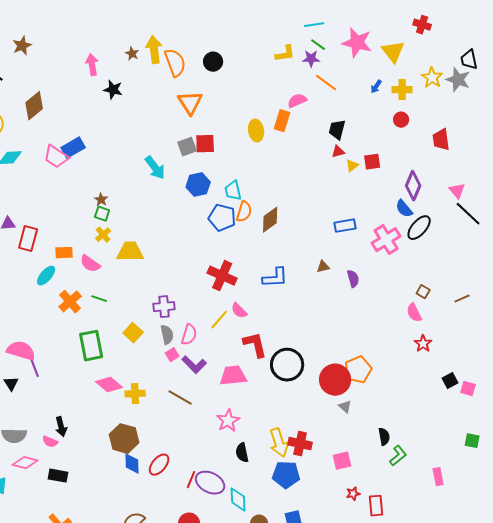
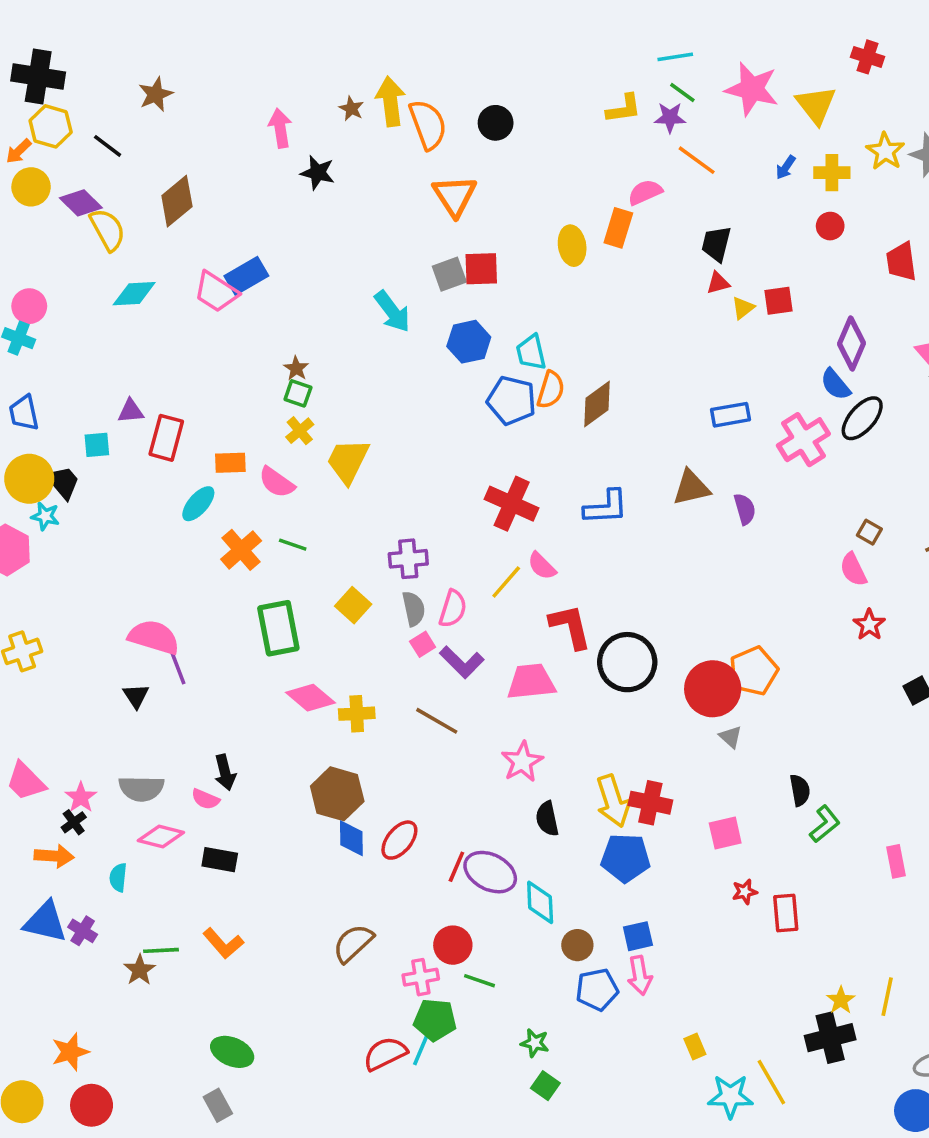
yellow trapezoid: (130, 252) -> (348, 461), turned -64
brown triangle: (323, 267) -> (691, 488), size x1.6

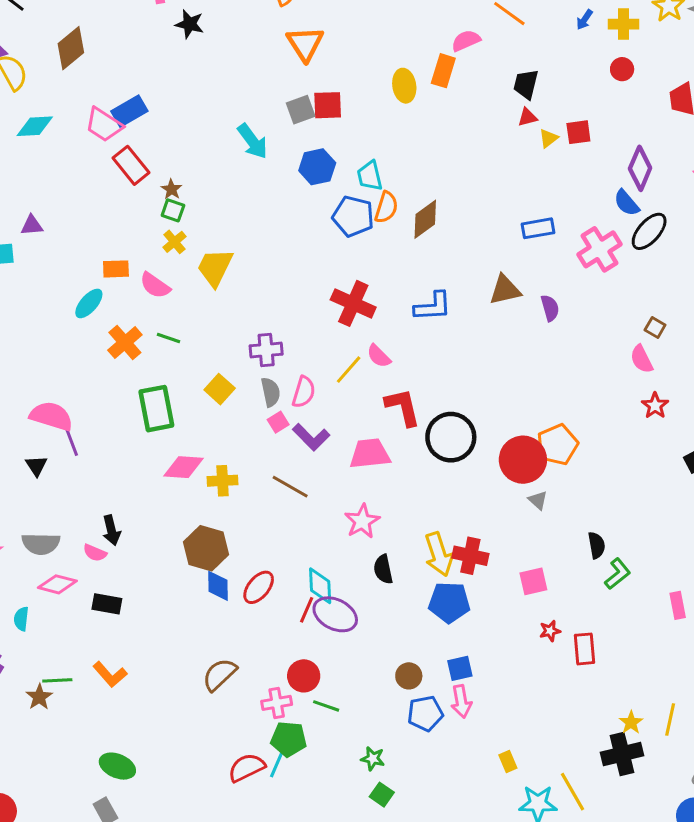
red rectangle: (166, 438) -> (131, 165), moved, turned -54
pink diamond: (310, 698) -> (183, 467), turned -36
cyan diamond: (540, 902) -> (320, 586), moved

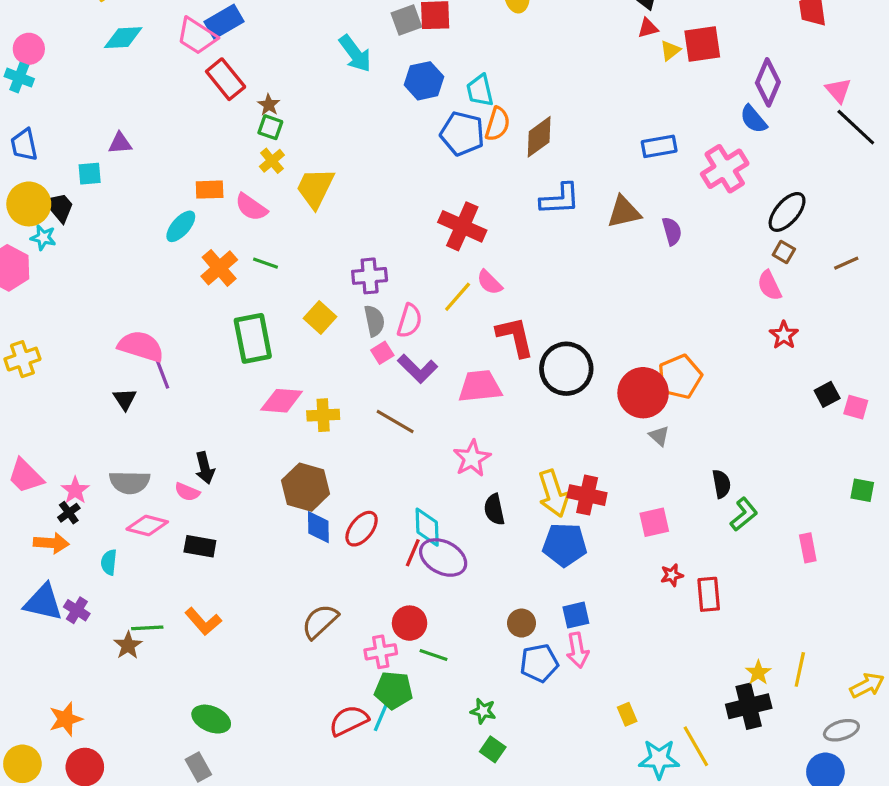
red square: (578, 132) -> (702, 44), size x1.4
black ellipse: (649, 231) -> (787, 212), moved
blue L-shape: (433, 306) -> (560, 199), moved

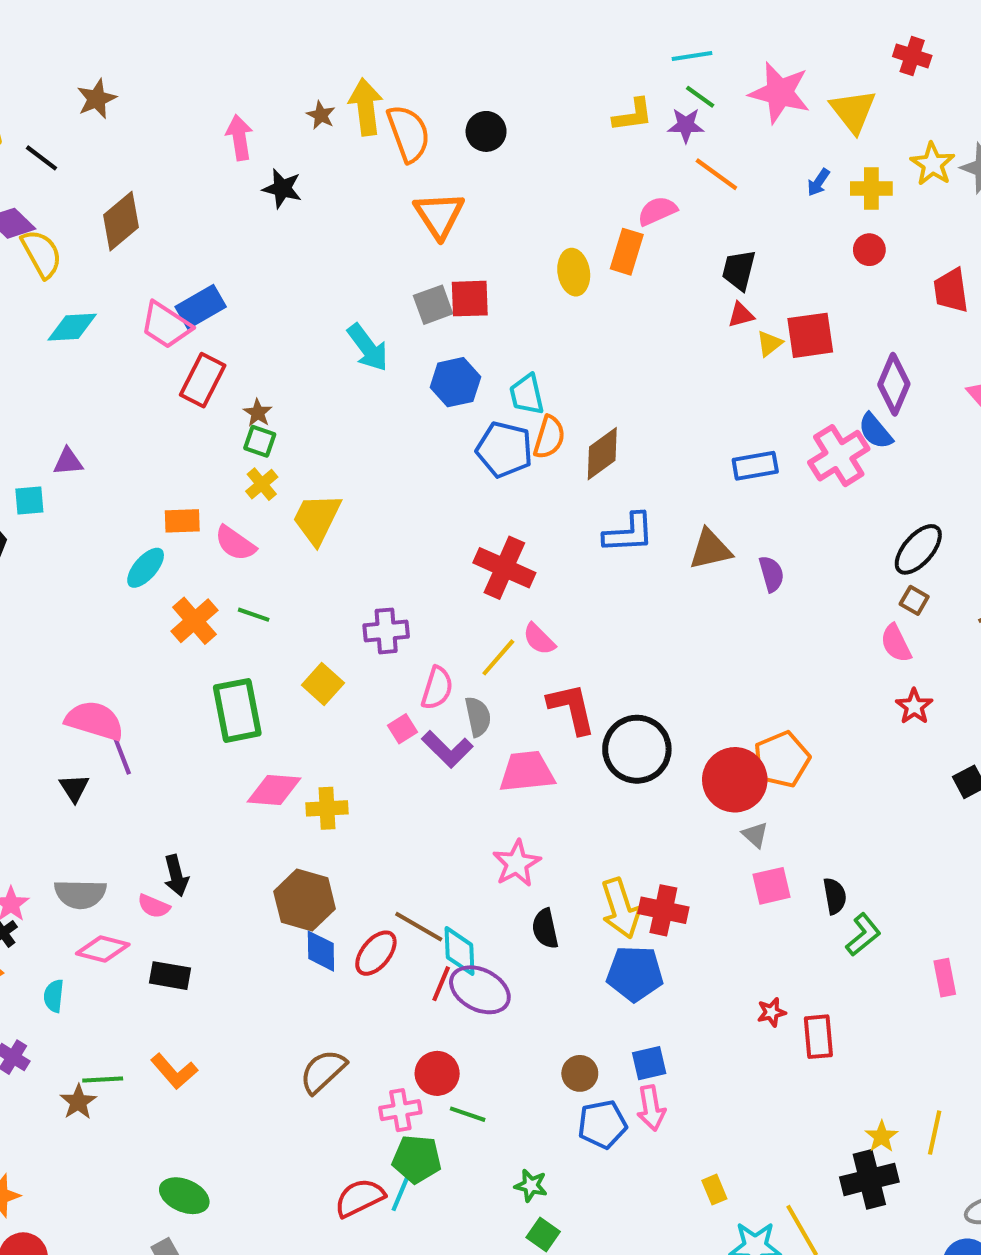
red rectangle: (226, 79) -> (203, 380), turned 66
pink cross: (725, 169) -> (839, 456), moved
gray semicircle: (374, 321) -> (478, 717), moved
brown line: (395, 422) -> (419, 927), moved
pink square: (654, 522) -> (771, 886), moved

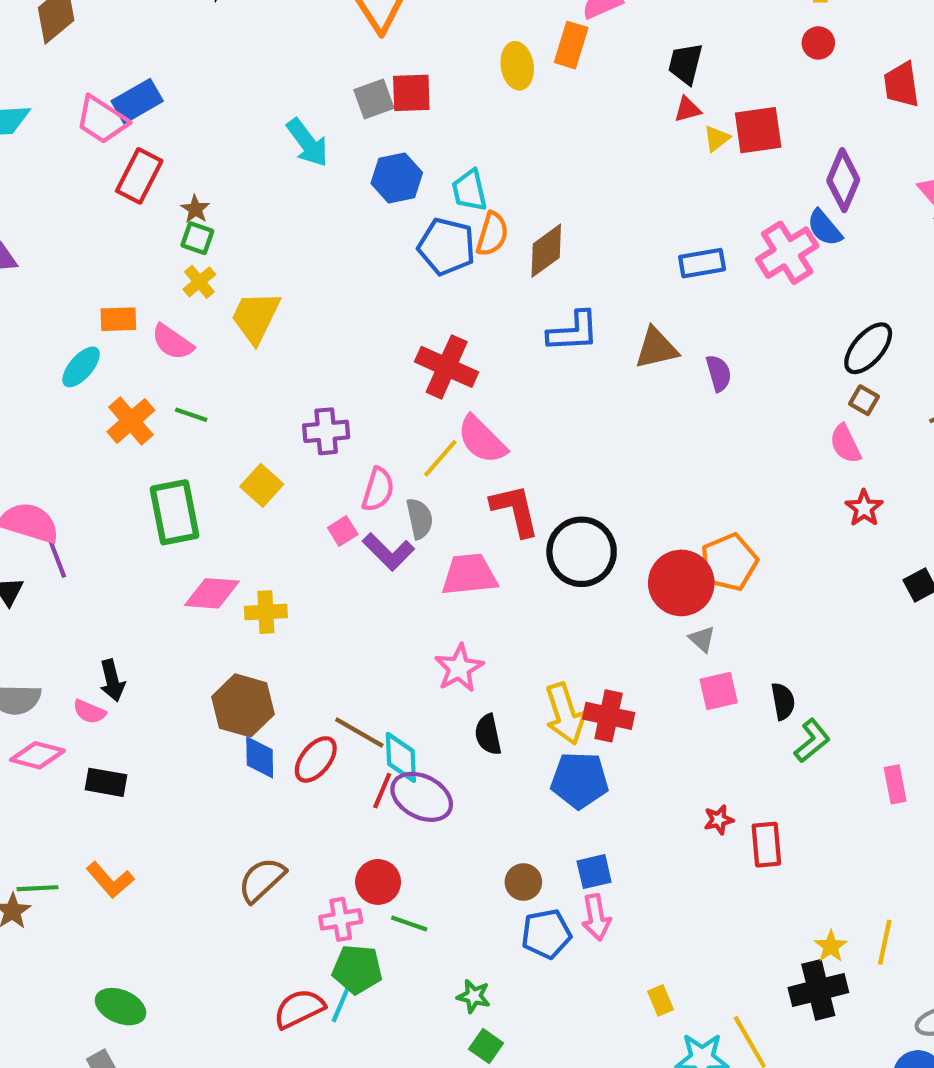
pink semicircle: (539, 639) -> (482, 440), size x1.5

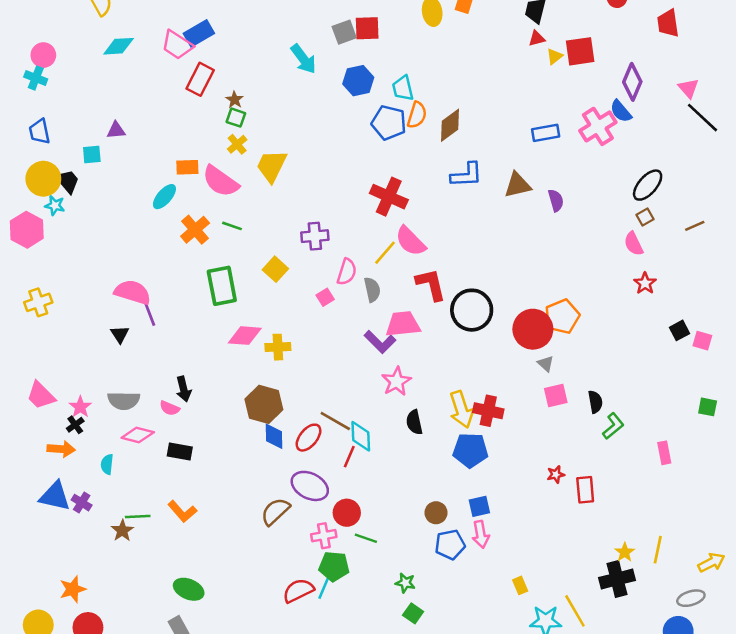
pink semicircle: (172, 342) -> (221, 181), size x1.4
brown square: (864, 400) -> (645, 217), turned 30
purple L-shape: (388, 552) -> (380, 342), moved
purple ellipse: (422, 797) -> (310, 486), moved

